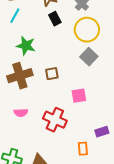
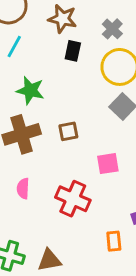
black rectangle: (55, 19) -> (73, 51), turned 40
pink semicircle: (21, 113) -> (23, 188), turned 96

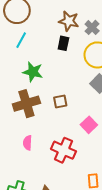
brown star: (63, 19) -> (69, 21), moved
pink square: (108, 164) -> (89, 125), turned -35

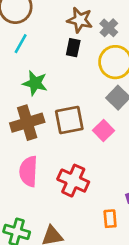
brown square: (60, 102) -> (69, 120), size x1.6
pink square: (89, 125) -> (104, 131), moved
pink semicircle: (28, 143) -> (28, 171), size x1.6

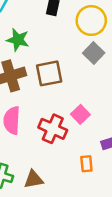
pink square: (104, 131) -> (80, 114), moved

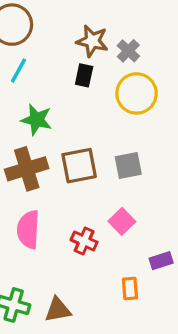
gray square: (94, 53) -> (128, 166), moved, turned 35
red cross: (53, 129) -> (84, 241), size x0.7

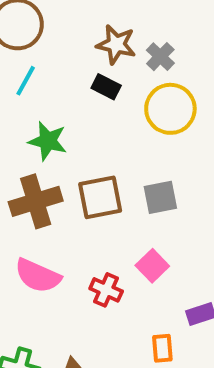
black rectangle: (84, 75) -> (106, 87), turned -75
pink semicircle: (28, 230) -> (38, 276), turned -69

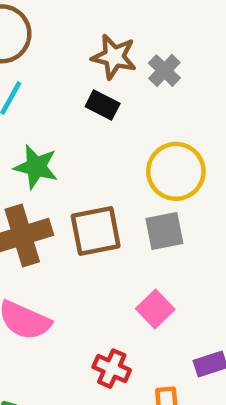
yellow circle: (170, 109) -> (176, 171), moved
red cross: (106, 290) -> (112, 369), moved

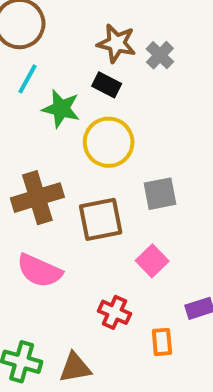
green star: (36, 167) -> (61, 109), moved
yellow circle: (176, 171) -> (109, 142), moved
brown square: (96, 231) -> (101, 219), moved

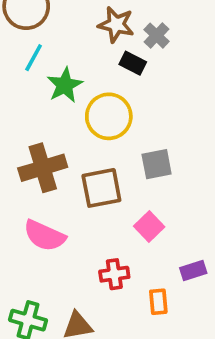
black rectangle: (107, 85) -> (133, 63), moved
green star: (61, 109) -> (65, 85), turned 30
red cross: (114, 312) -> (114, 274), turned -32

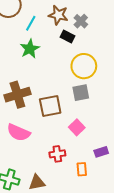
cyan line: (34, 58) -> (31, 23), moved
yellow circle: (109, 116) -> (84, 66), moved

